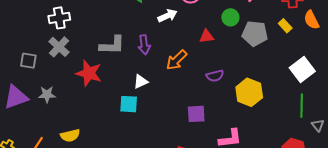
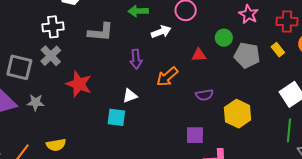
gray L-shape: (112, 45) -> (101, 32), moved
gray square: (28, 61) -> (19, 67), size x1.5
purple square: (196, 114) -> (195, 135), moved

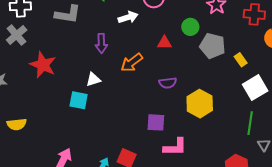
yellow rectangle: (278, 50) -> (241, 60), moved

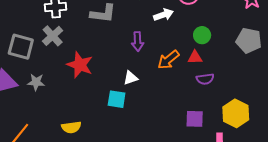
green circle: (190, 27) -> (202, 35), moved
red triangle: (164, 43) -> (195, 57), moved
yellow hexagon: (200, 104) -> (236, 113), moved
yellow semicircle: (17, 124) -> (71, 127), moved

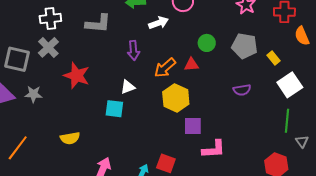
green circle: (202, 35) -> (207, 43), moved
purple semicircle: (205, 79) -> (242, 90), moved
yellow hexagon: (236, 113) -> (176, 98), moved

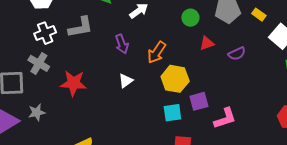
white cross: (50, 18) -> (45, 33), moved
red triangle: (191, 64) -> (207, 43), moved
cyan square: (114, 109) -> (172, 113), moved

